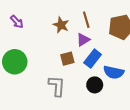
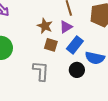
brown star: (61, 25) -> (45, 26), moved
brown square: (67, 59) -> (51, 45), turned 32

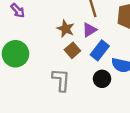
brown square: (51, 45) -> (72, 50), turned 32

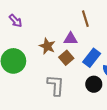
brown star: (66, 29) -> (47, 46), moved
purple triangle: (89, 30) -> (71, 39), moved, turned 32

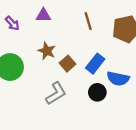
purple triangle: (71, 39) -> (43, 15), moved
gray L-shape: (56, 85) -> (56, 93), turned 55

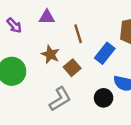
brown line: (88, 21) -> (78, 34), moved
blue rectangle: (95, 64) -> (105, 53), moved

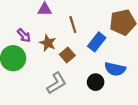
purple arrow: (14, 25) -> (24, 35), moved

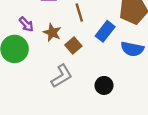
blue semicircle: (115, 69) -> (132, 49), moved
black circle: (96, 82) -> (104, 85), moved

